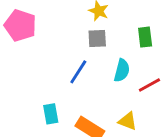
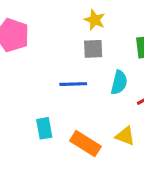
blue line: (78, 72) -> (73, 84), turned 55

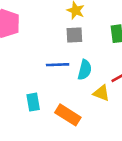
cyan semicircle: (119, 82) -> (85, 70), moved
yellow triangle: (125, 136) -> (101, 93), moved

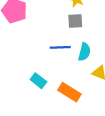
cyan rectangle: (33, 102) -> (38, 81), turned -42

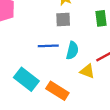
cyan rectangle: (38, 81) -> (26, 79), size x1.5

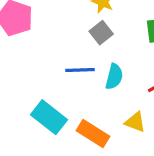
gray square: (63, 19) -> (101, 33), turned -35
yellow triangle: (87, 71) -> (135, 122), moved

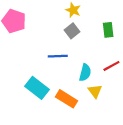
cyan semicircle: (114, 77) -> (85, 73), moved
yellow triangle: (135, 122) -> (95, 91), turned 32

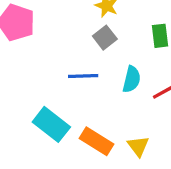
cyan semicircle: (85, 73) -> (132, 79), moved
yellow triangle: (95, 91) -> (138, 146), moved

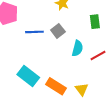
gray square: (105, 38) -> (58, 31), moved
blue line: (83, 76) -> (34, 32), moved

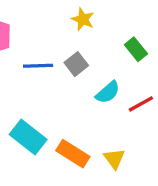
green rectangle: (95, 22) -> (136, 49), turned -32
cyan semicircle: (77, 48) -> (108, 92), turned 35

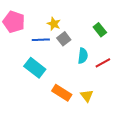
yellow star: (83, 19) -> (54, 24), moved
cyan semicircle: (108, 92) -> (83, 56), turned -42
cyan rectangle: (28, 137) -> (35, 68), moved

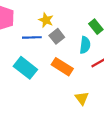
cyan semicircle: (83, 56) -> (85, 45), moved
orange rectangle: (62, 93) -> (62, 67), moved

